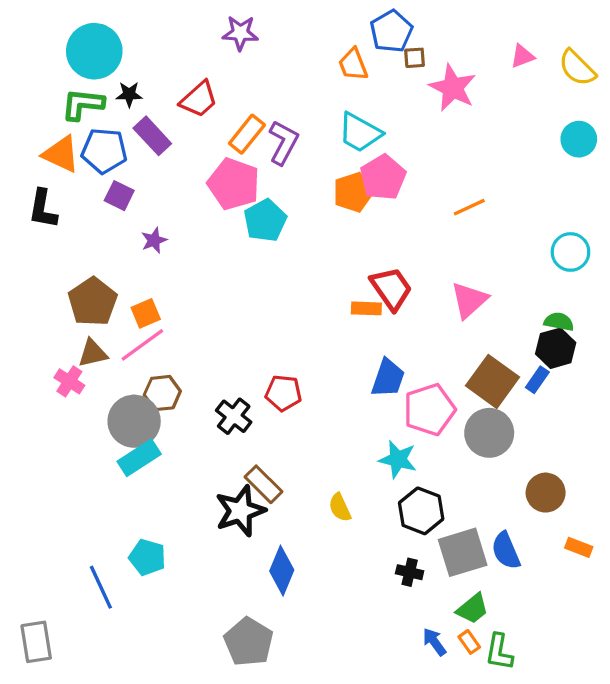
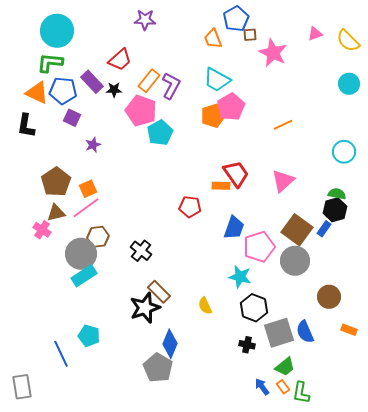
black star: (129, 94) -> (114, 90), moved
red pentagon: (283, 393) -> (190, 207), moved
gray pentagon: (249, 642) -> (158, 368), moved

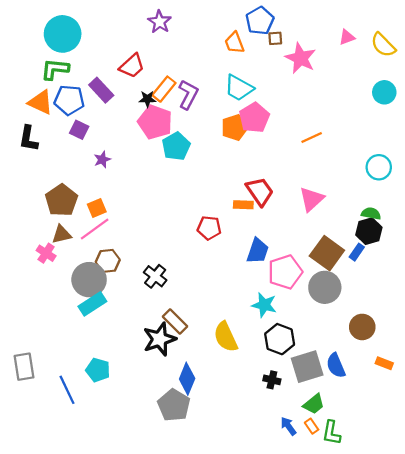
purple star: (145, 20) -> (160, 22), turned 30
black star: (114, 90) -> (147, 99), moved
yellow semicircle: (205, 306) -> (226, 337), size x1.6
gray rectangle: (22, 387) -> (24, 367), moved

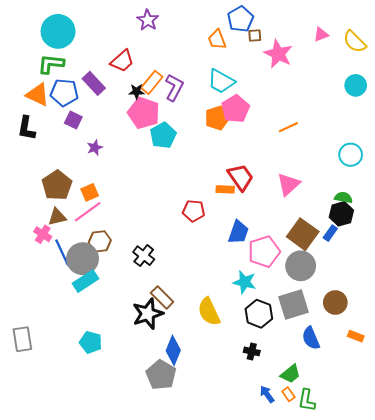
gray square: (307, 367) -> (294, 305), moved
blue line: (67, 390) -> (62, 253), moved

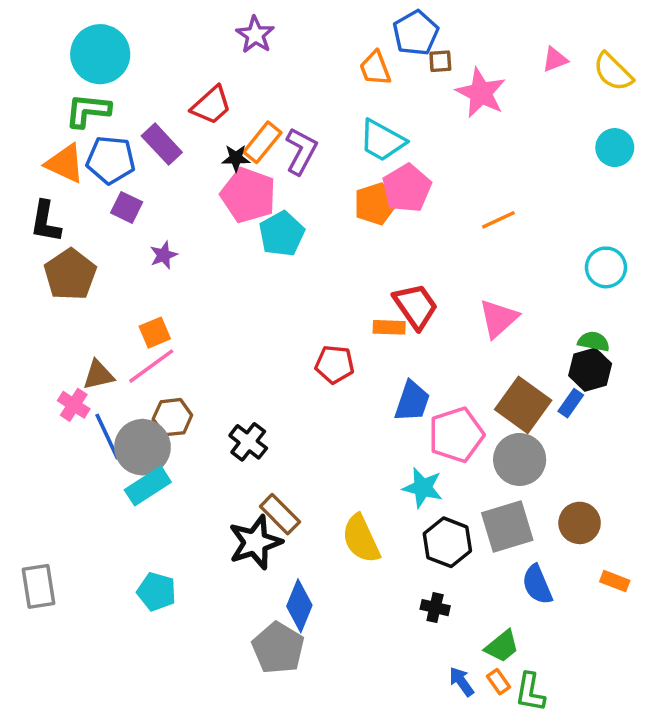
brown pentagon: (57, 185) -> (70, 274), moved

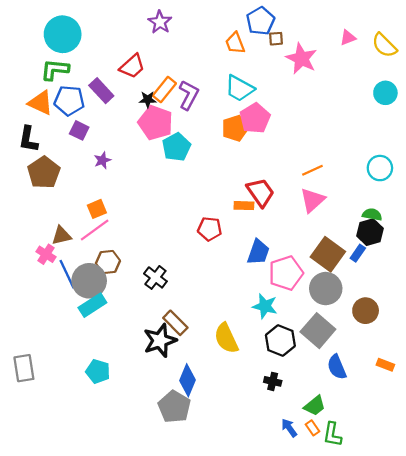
orange line: (498, 220) -> (312, 170), moved
brown circle: (580, 523) -> (366, 311), moved
gray square: (507, 526) -> (318, 331), turned -32

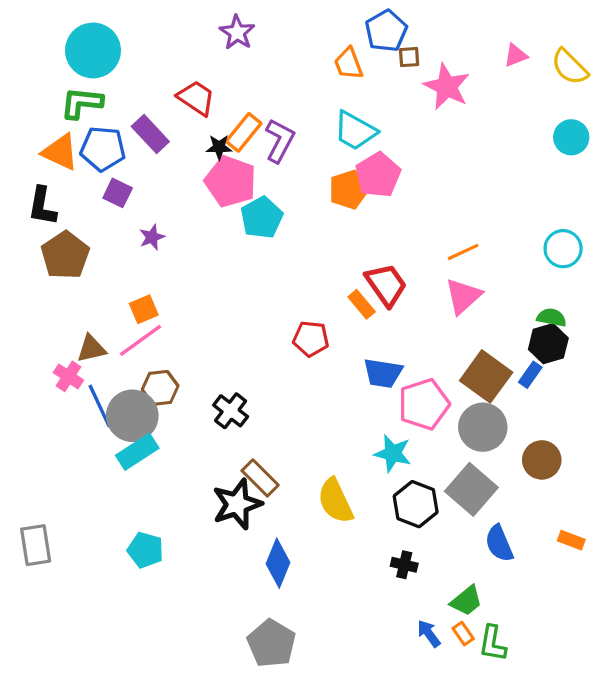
red trapezoid: (132, 66) -> (196, 98), turned -104
orange rectangle: (244, 206) -> (362, 304), turned 48
blue trapezoid: (258, 252) -> (383, 373), turned 80
gray pentagon: (174, 407) -> (272, 643), moved

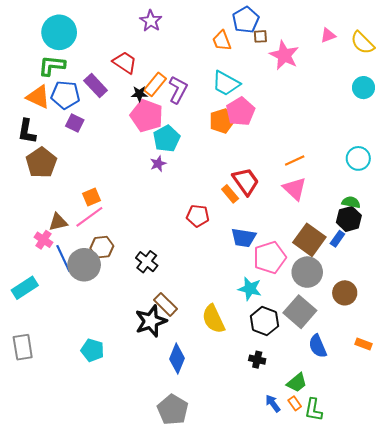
purple star: (152, 237) -> (158, 164), moved
pink triangle: (463, 296) -> (295, 189), turned -35
cyan rectangle: (137, 452) -> (25, 288), moved

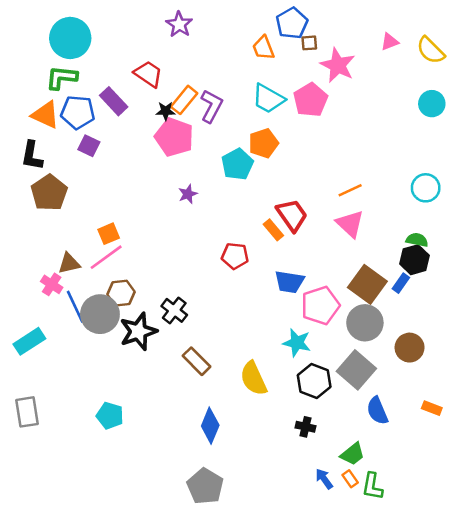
pink pentagon: (240, 112) -> (310, 100), moved
cyan pentagon: (166, 139) -> (237, 164), moved
black star: (151, 321) -> (138, 331), moved

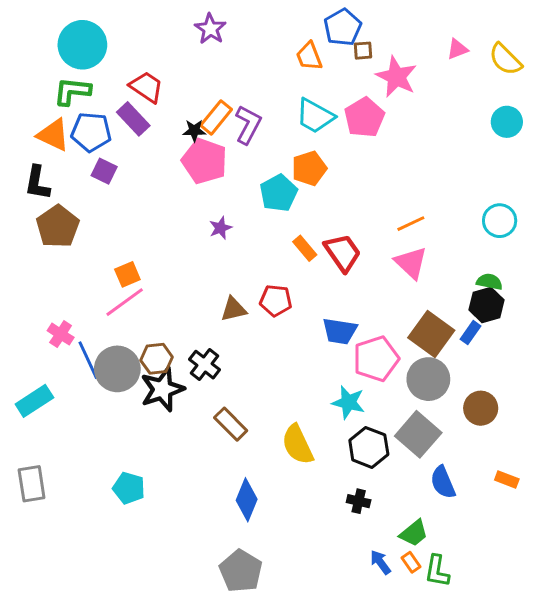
red trapezoid: (148, 74) -> (146, 87), moved
orange rectangle: (273, 230) -> (305, 248), moved
brown triangle: (69, 263) -> (234, 309), moved
brown hexagon: (121, 293) -> (157, 359), moved

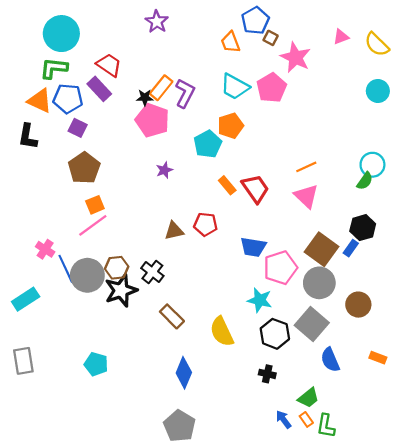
brown square: (363, 51) -> (271, 38), turned 32
brown pentagon: (58, 226) -> (84, 168), moved
green semicircle: (489, 282) -> (365, 181), moved, turned 114

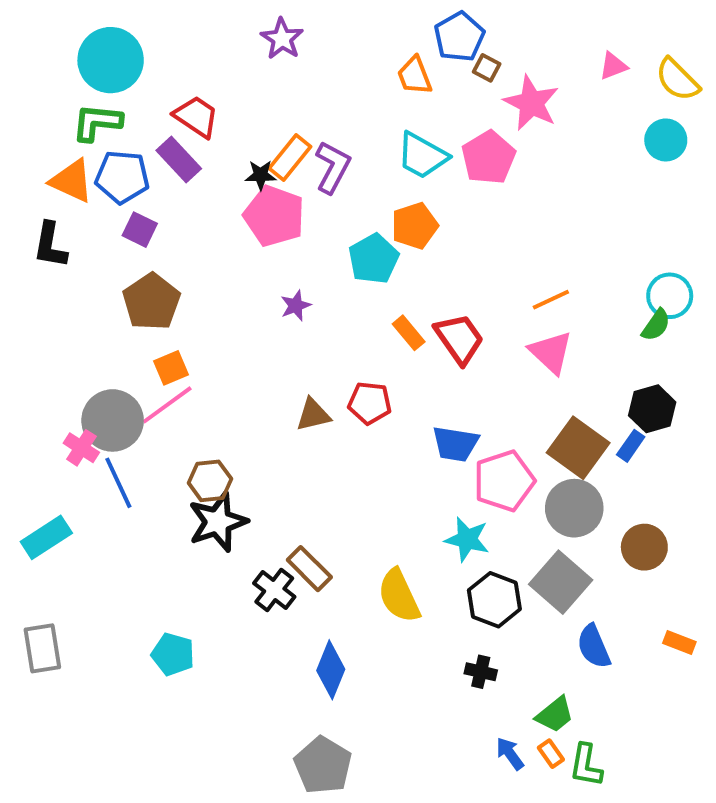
cyan circle: (378, 91) -> (666, 140), moved
black cross: (152, 272) -> (274, 590), moved
gray circle: (87, 275) -> (113, 420), moved

